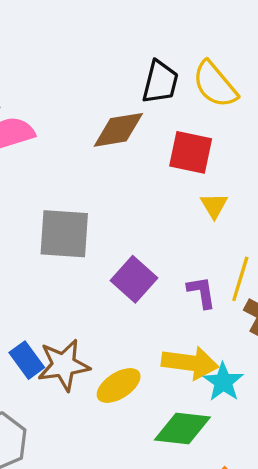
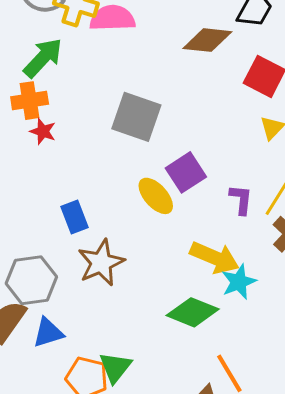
brown star: (64, 365) -> (101, 263), moved, turned -30
yellow ellipse: (119, 385) -> (156, 196), moved, turned 66

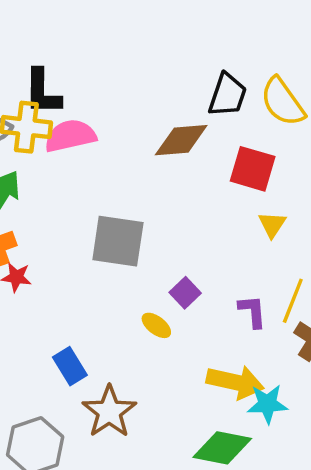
purple square: (186, 172) -> (185, 293), size x0.7
yellow ellipse: (156, 196) -> (156, 325), size x0.7
cyan star: (239, 282) -> (267, 404), turned 30

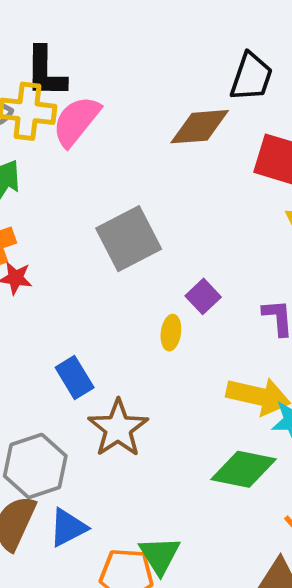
pink semicircle: (70, 136) -> (76, 121), turned -39
gray square: (118, 241) -> (129, 239), turned -36
yellow ellipse: (156, 325) -> (171, 333), turned 60

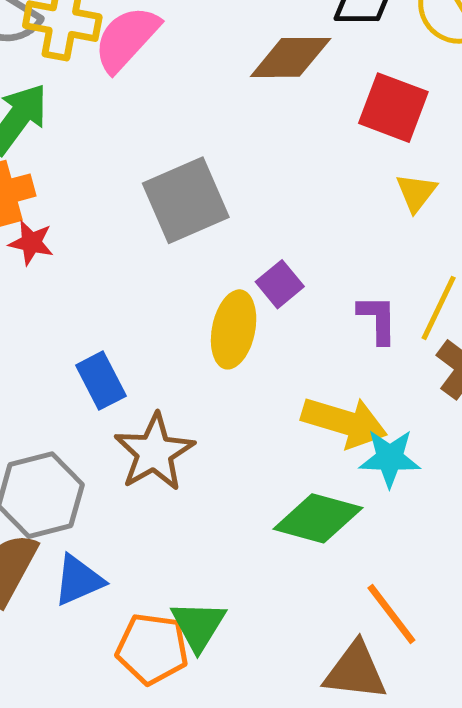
yellow ellipse: (171, 333) -> (234, 329), size x1.6

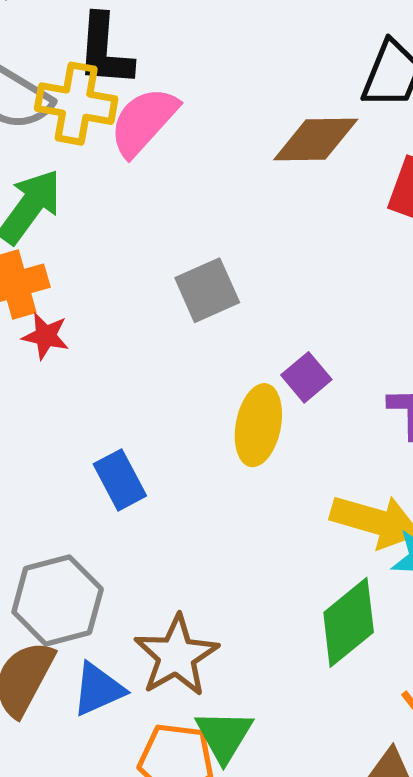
gray square: (186, 200) -> (207, 290), size x0.7
brown star: (154, 452) -> (176, 656), moved
green diamond: (318, 518) -> (349, 622), turned -54

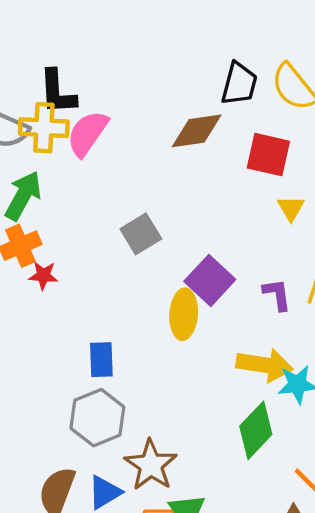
purple square: (306, 377) -> (210, 280), size x1.6
blue rectangle: (120, 480) -> (101, 360), turned 33
gray hexagon: (58, 600) -> (97, 418), moved

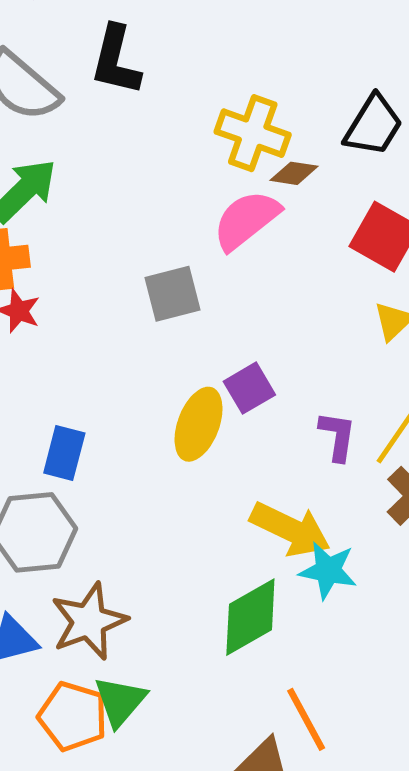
yellow cross: (44, 128) -> (253, 133), moved
brown diamond: (197, 131) -> (294, 173), size x0.6
pink semicircle: (87, 133) -> (246, 220), moved
purple square: (210, 280) -> (249, 388), size x0.7

